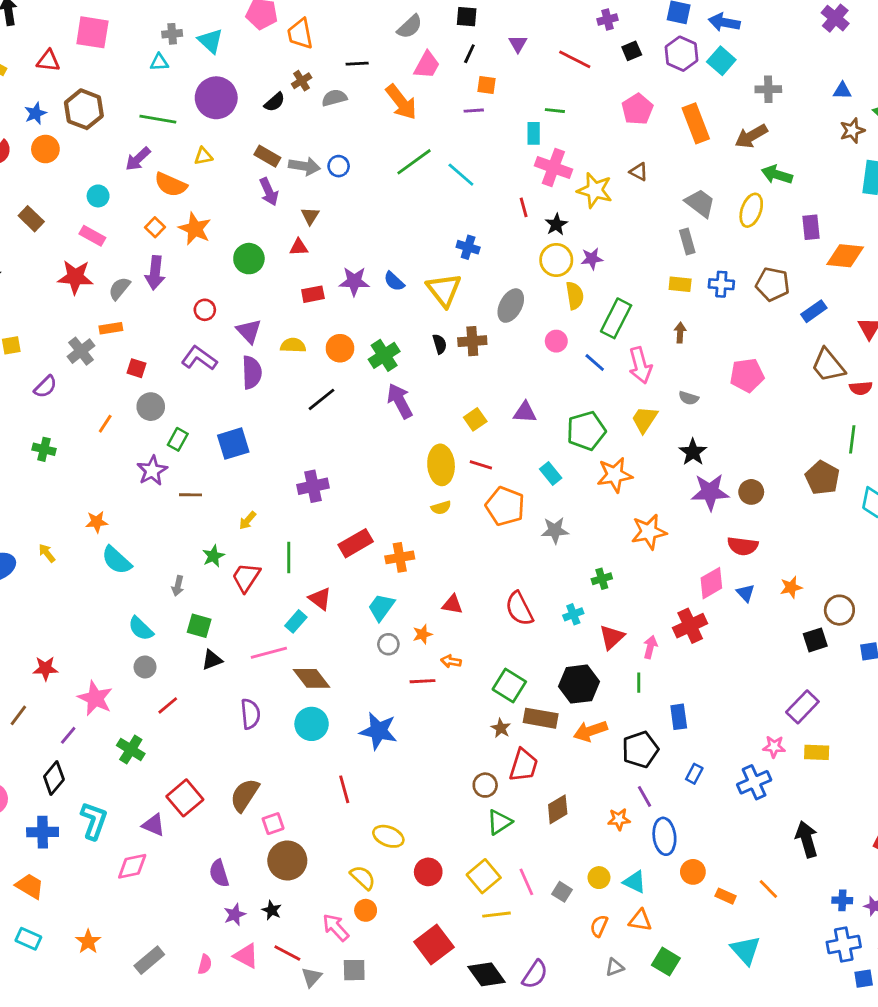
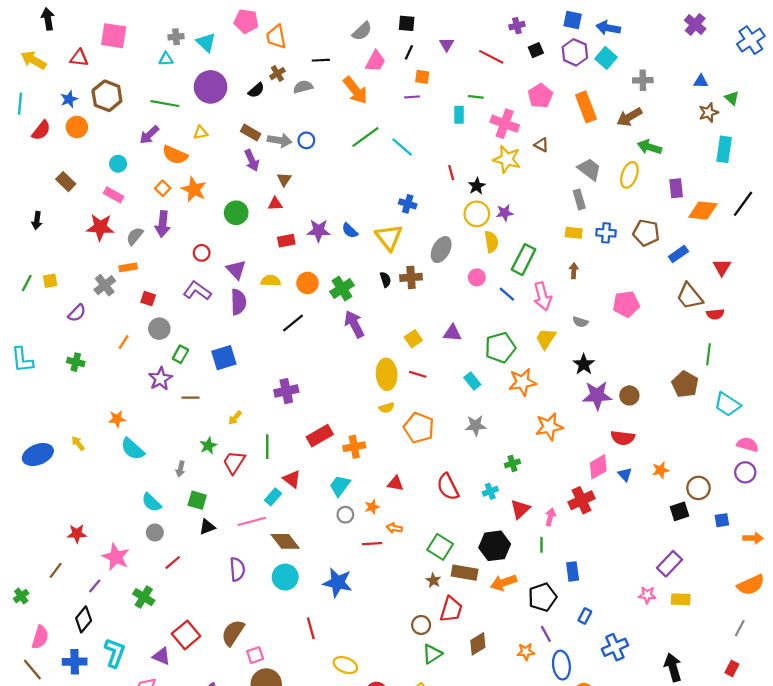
pink cross: (553, 168) -> (505, 124), moved
orange pentagon: (505, 506) -> (419, 428), moved
blue cross: (754, 782) -> (615, 647), moved

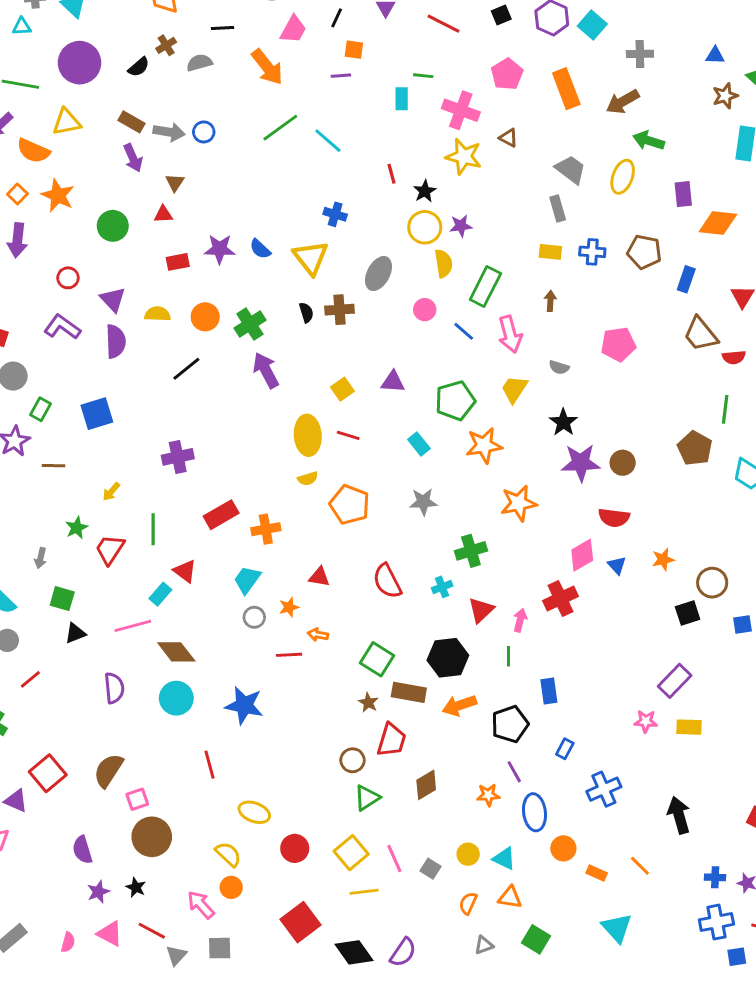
yellow triangle: (201, 133) -> (67, 122), size x1.5
blue rectangle: (678, 254) -> (686, 279), turned -36
green cross: (512, 463) -> (471, 551), size x1.5

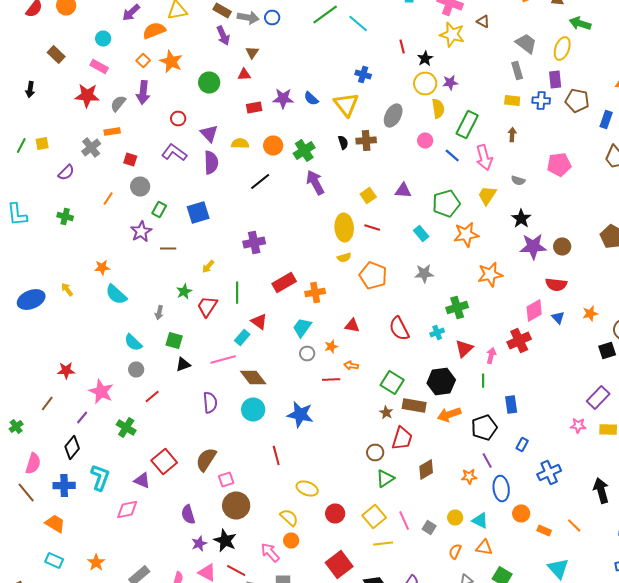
orange semicircle: (33, 151) -> (154, 30), turned 135
purple rectangle: (683, 194) -> (555, 80), moved
black star: (136, 887) -> (225, 540), size x1.6

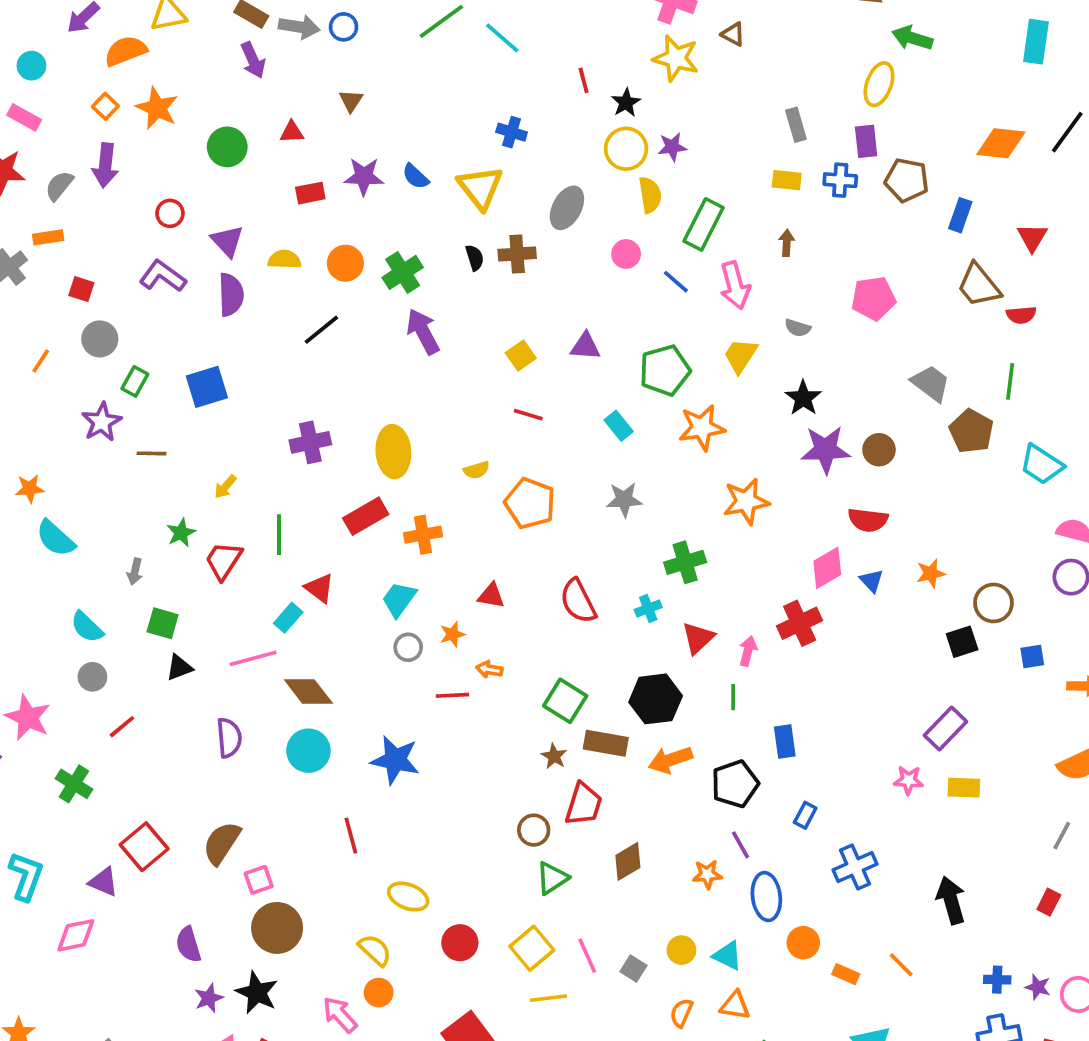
gray trapezoid: (526, 44) -> (931, 383), moved
brown triangle: (252, 52) -> (351, 101), moved
yellow ellipse: (344, 228) -> (393, 452), moved

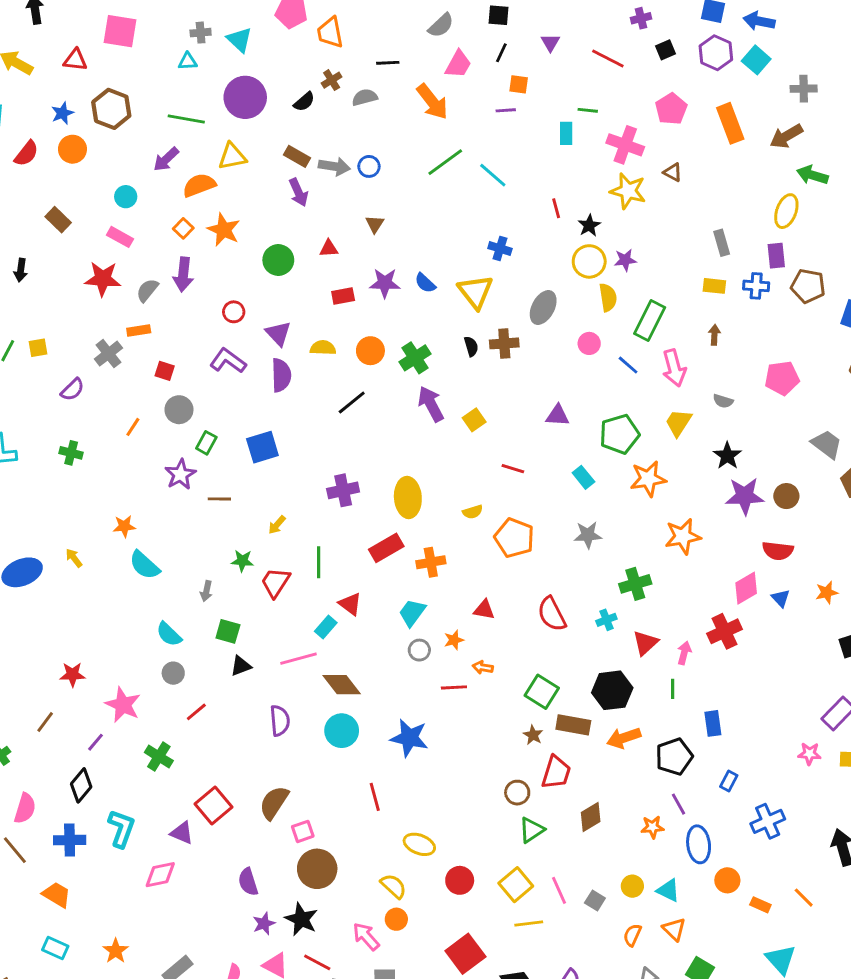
yellow square: (521, 356) -> (474, 420), moved
green star: (181, 533) -> (242, 561), turned 30
orange triangle: (735, 1005) -> (674, 929), turned 35

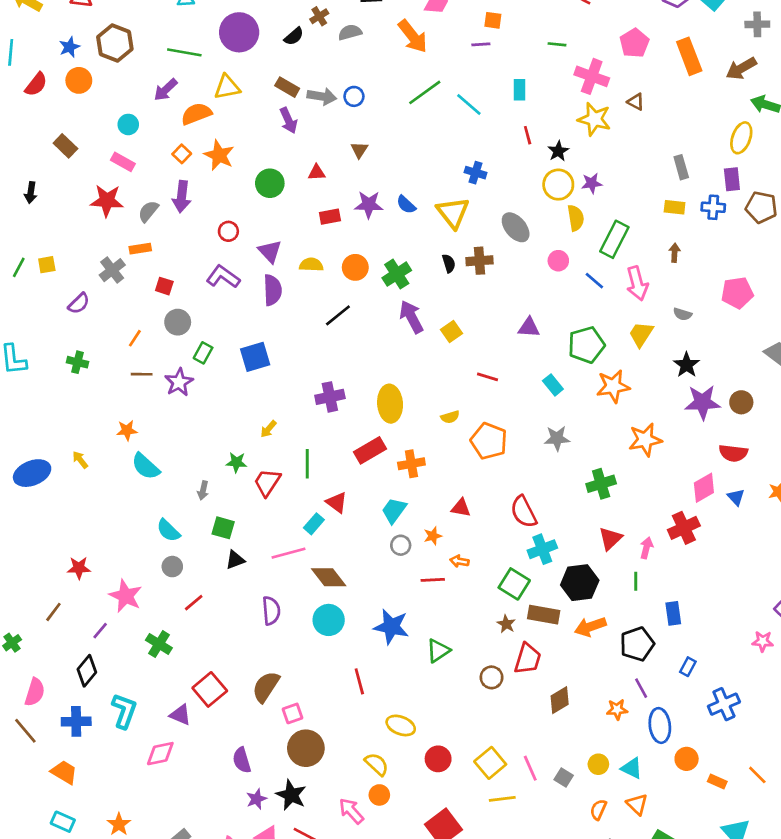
cyan rectangle: (566, 133) -> (520, 90), moved
gray ellipse: (543, 308) -> (516, 227), turned -68
brown line: (219, 499) -> (142, 374), moved
cyan cross: (606, 620) -> (542, 549), moved, size x1.5
green triangle: (532, 830) -> (438, 651), moved

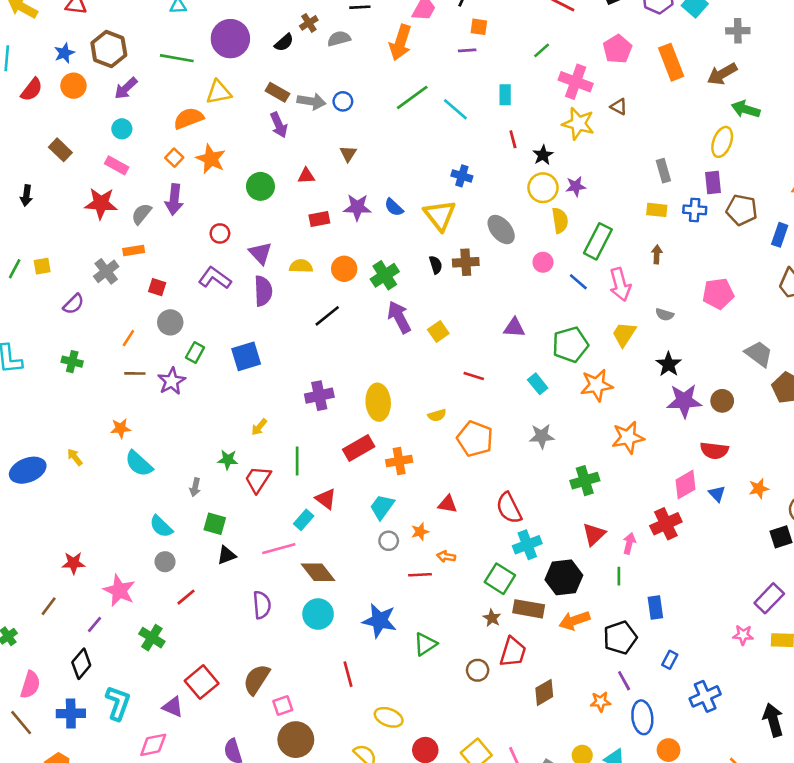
orange arrow: (413, 36) -> (400, 43), turned 56
green line: (557, 44) -> (542, 50), turned -48
purple arrow: (166, 90) -> (126, 88), moved

